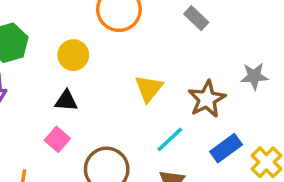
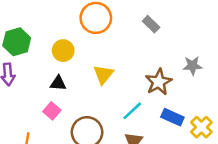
yellow triangle: (149, 88) -> (103, 74), moved
blue rectangle: (226, 148) -> (172, 117), turned 60

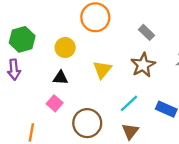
gray rectangle: (151, 24) -> (146, 32), moved
brown star: (159, 82) -> (143, 65), moved

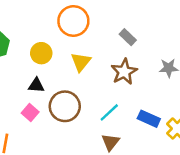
yellow triangle: (102, 70) -> (81, 62), moved
brown circle: (87, 123) -> (65, 106), moved

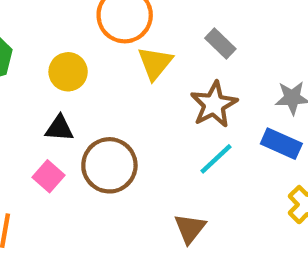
yellow triangle: (81, 62) -> (155, 63), moved
cyan line: (109, 112) -> (216, 159), moved
blue rectangle: (149, 119) -> (281, 144), moved

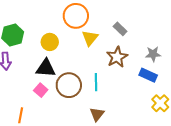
black triangle: (59, 128) -> (46, 68), size x1.5
cyan line: (216, 159) -> (96, 82), moved, turned -48
brown triangle: (190, 228) -> (97, 114), moved

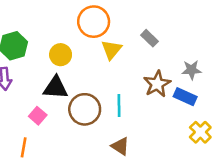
brown star: (117, 57) -> (157, 84), moved
pink square: (41, 90) -> (38, 116), moved
brown triangle: (97, 114) -> (120, 146), turned -35

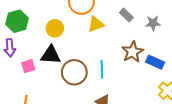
yellow triangle: (111, 50) -> (96, 24), turned 30
gray star: (191, 70) -> (153, 23), moved
pink square: (38, 116) -> (28, 66), moved, turned 32

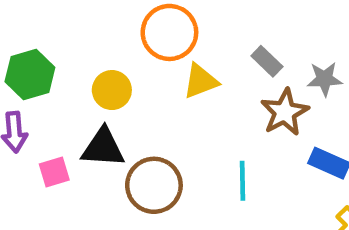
brown star: (133, 52) -> (285, 112), moved
cyan line: (102, 69) -> (243, 181), moved

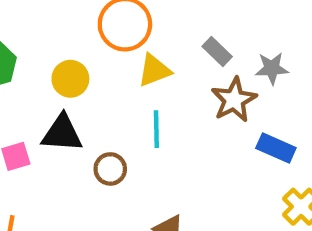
cyan line: (243, 181) -> (156, 129), moved
brown circle: (154, 185) -> (110, 169), size x0.6

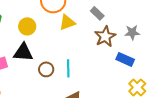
gray star: (272, 68) -> (132, 32), moved
cyan line: (156, 129) -> (68, 68), moved

